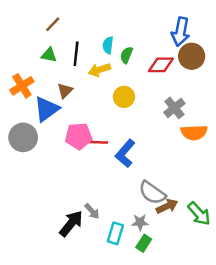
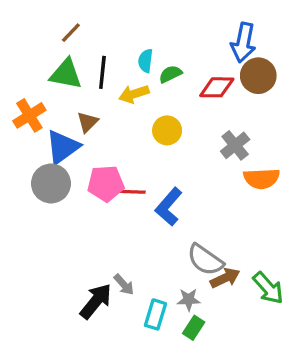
green triangle: (49, 55) -> (66, 74), size x1.5
green semicircle: (126, 55) -> (170, 74), turned 42
gray circle: (23, 137) -> (51, 183), moved

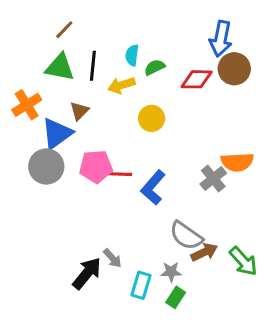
gray cross: (235, 145) -> (213, 179), moved

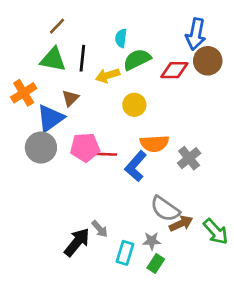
cyan semicircle: (132, 55) -> (121, 38), moved
green semicircle: (155, 67) -> (137, 59), size x1.5
orange semicircle: (237, 162) -> (154, 144), moved

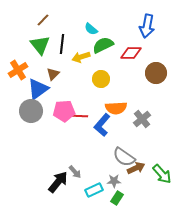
cyan semicircle: (121, 38) -> (91, 29), turned -56
green triangle: (53, 59) -> (40, 45), turned 40
brown circle: (208, 61) -> (156, 73), moved
cyan rectangle: (125, 253) -> (94, 190), turned 48

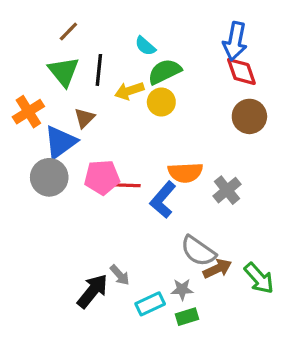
red diamond: (131, 53) -> (241, 72), moved, turned 70
yellow circle: (101, 79) -> (161, 102), moved
green rectangle: (117, 198) -> (187, 317), turned 40

